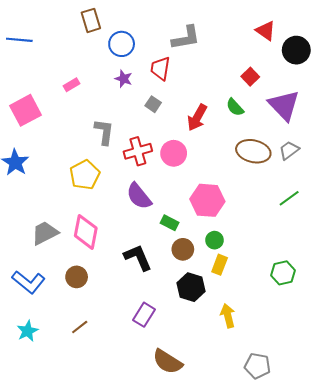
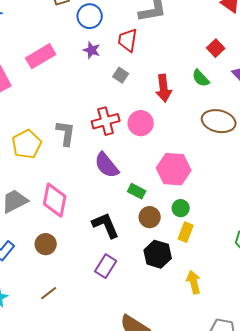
pink rectangle: (71, 85) -> (41, 56), size x1.8
red arrow: (197, 118) -> (164, 88), turned -36
gray L-shape: (104, 132) -> (66, 133), moved
yellow pentagon: (85, 175) -> (27, 144), moved
purple rectangle: (144, 315) -> (106, 266), moved

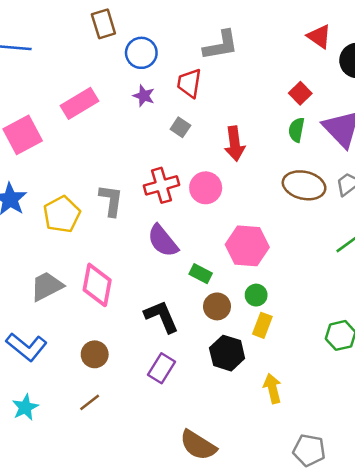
green semicircle: (201, 78) -> (296, 130), moved, turned 54
brown circle: (46, 244) -> (95, 354), moved

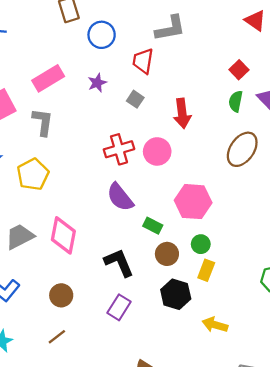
purple star: (144, 96) -> (97, 83), moved, turned 30
brown ellipse: (304, 185) -> (242, 149), turned -68
gray L-shape: (111, 200) -> (43, 122), moved
yellow arrow: (273, 388) -> (215, 325), turned -60

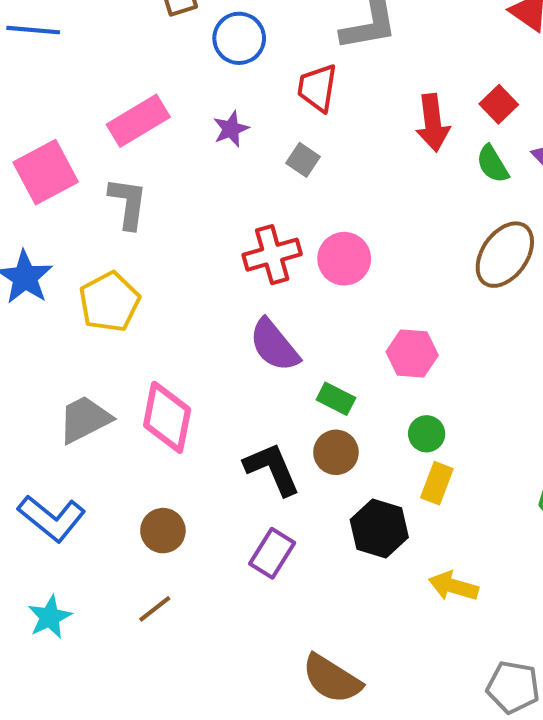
green semicircle: (236, 101) -> (492, 164), turned -42
red arrow: (182, 113) -> (433, 123), moved
pink hexagon: (193, 202) -> (412, 353), size x0.7
brown circle: (167, 254) -> (336, 452), moved

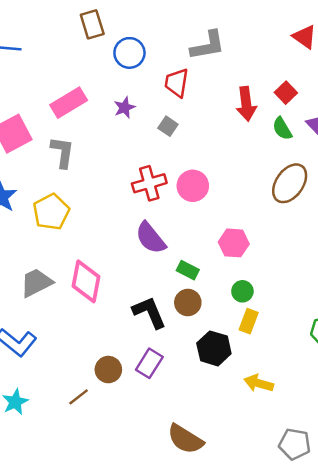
brown circle: (163, 531) -> (108, 370), moved

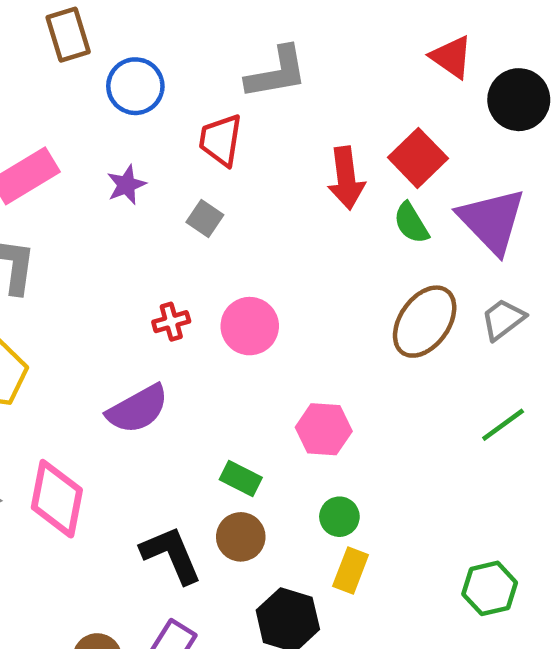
red square: (286, 93) -> (418, 158), size x1.4
red cross: (149, 183) -> (171, 322), size x0.6
purple semicircle: (151, 238) -> (138, 409), moved, turned -80

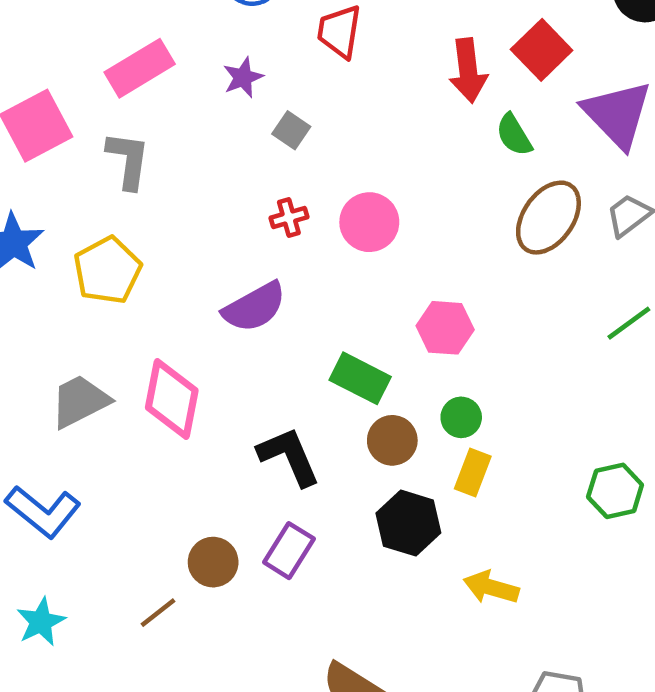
gray square: (205, 218) -> (291, 130), moved
green semicircle: (411, 223) -> (514, 135), moved
green rectangle: (241, 479) -> (360, 378), size x1.4
brown circle: (241, 537) -> (392, 440), moved

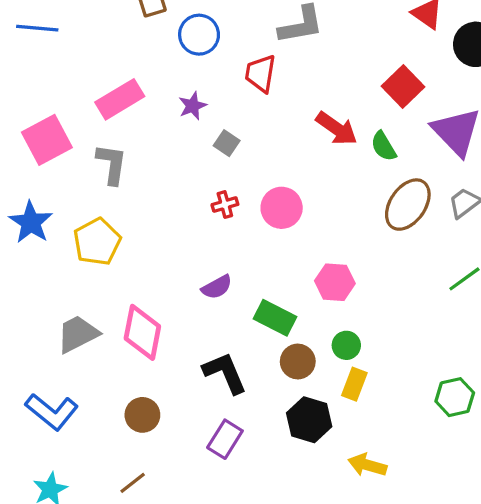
red arrow: (468, 71) -> (337, 128), moved, turned -48
purple semicircle: (254, 307) -> (217, 287), moved, size x0.7
brown circle: (213, 562) -> (142, 415), moved

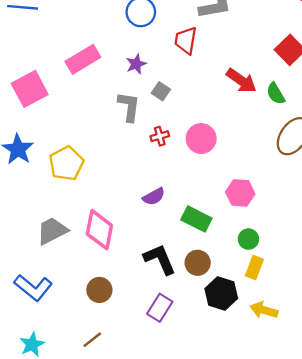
gray L-shape: (112, 164) -> (129, 107), moved
brown circle: (298, 362) -> (198, 263), moved
yellow arrow: (367, 465) -> (264, 310), moved

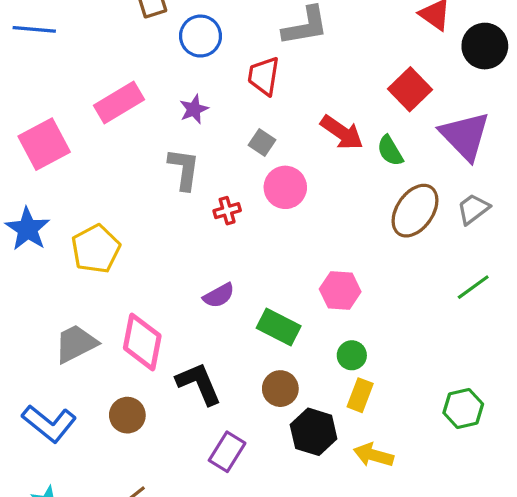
gray square: (161, 91) -> (262, 142), moved
pink circle: (201, 139) -> (285, 187), moved
black L-shape: (160, 259) -> (199, 384), moved
brown circle: (99, 290) -> (127, 415), moved

